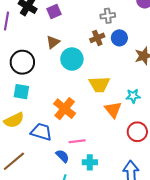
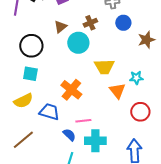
brown cross: (97, 38) -> (90, 23), moved
cyan cross: (90, 162) -> (95, 141), size x1.5

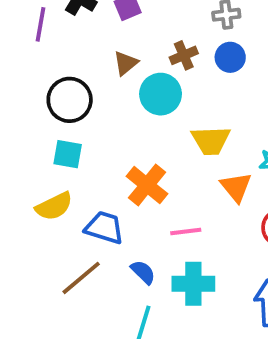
blue circle: (123, 23) -> (230, 57), moved
pink line: (83, 121) -> (186, 231), moved
brown line: (23, 140) -> (81, 278), moved

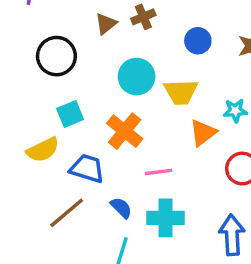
brown cross: (184, 55) -> (143, 17), moved
blue circle: (230, 57) -> (198, 41), moved
cyan circle: (161, 94) -> (137, 77), moved
cyan square: (68, 154) -> (70, 114), moved, turned -32
orange triangle: (236, 187) -> (203, 133), turned 32

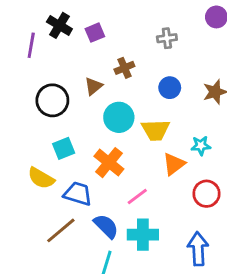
brown triangle: (106, 24) -> (93, 86), moved
yellow semicircle: (43, 150) -> (41, 178), turned 56
pink line: (159, 172) -> (137, 197), turned -30
blue semicircle: (121, 208) -> (106, 226), size x1.4

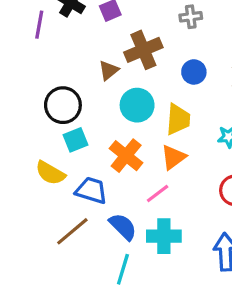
brown cross: (124, 68) -> (143, 50), size x1.6
black circle: (52, 100) -> (63, 105), moved
yellow trapezoid: (156, 130) -> (178, 119), turned -84
orange triangle: (174, 164) -> (173, 157), moved

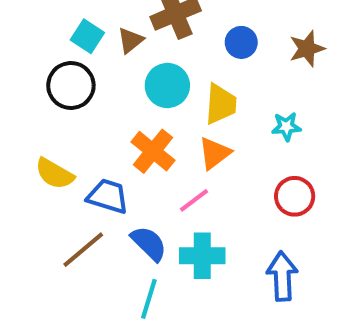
cyan square: (76, 140) -> (87, 36), moved, turned -35

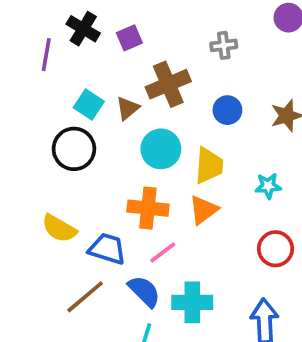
orange cross: (153, 151) -> (148, 208), turned -33
pink line: (194, 200) -> (163, 252), moved

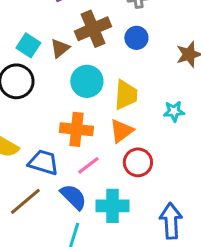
blue circle: (227, 110) -> (136, 38), moved
red circle: (276, 249) -> (138, 162), moved

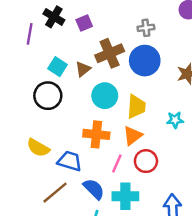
blue circle: (136, 38) -> (145, 61), size x1.6
pink line: (88, 165) -> (117, 164), moved, turned -30

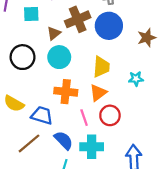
cyan square: (58, 67) -> (31, 14), moved, turned -35
cyan circle: (105, 96) -> (59, 57), moved
pink line: (117, 164) -> (84, 118), turned -42

